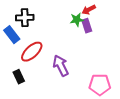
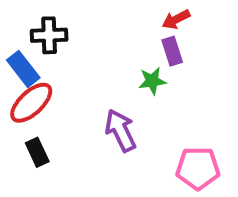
green star: (77, 20) -> (152, 81), moved
red ellipse: (32, 52) -> (31, 103), moved

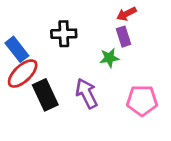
black cross: (49, 35) -> (64, 34), moved
black rectangle: (37, 152) -> (45, 95), moved, size x1.5
pink pentagon: (198, 168) -> (142, 101), moved

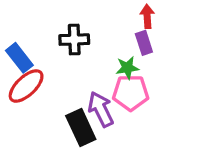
red arrow: (126, 14) -> (147, 16), turned 114
black rectangle: (45, 95) -> (81, 128), moved
pink pentagon: (142, 101) -> (131, 93), moved

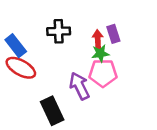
red arrow: (147, 16) -> (98, 39), moved
red ellipse: (26, 86) -> (21, 68), turned 72
black rectangle: (81, 128) -> (52, 111), moved

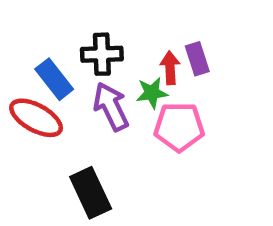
blue rectangle: (16, 46) -> (54, 79), moved
green star: (100, 53) -> (152, 93), moved
purple arrow: (79, 86) -> (111, 106), moved

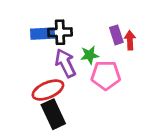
red arrow: (170, 68) -> (130, 40), moved
blue rectangle: (54, 79) -> (43, 34), moved, turned -55
red ellipse: (36, 118) -> (48, 90), moved, turned -52

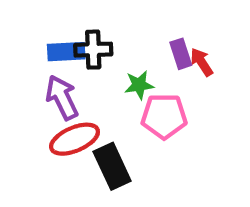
red arrow: (130, 40) -> (202, 62), turned -30
purple arrow: (65, 63) -> (62, 98), moved
black rectangle: (53, 114) -> (112, 166), moved

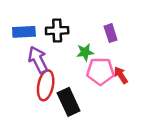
blue rectangle: (66, 52) -> (24, 32), moved
red arrow: (202, 62) -> (121, 75), moved
red ellipse: (75, 139) -> (46, 85), turned -56

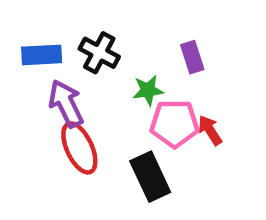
black cross: (57, 31) -> (99, 53), turned 30
red ellipse: (46, 85) -> (79, 148), turned -36
black rectangle: (69, 102) -> (150, 177), moved

